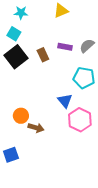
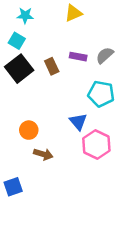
orange circle: (21, 116) -> (29, 130), moved

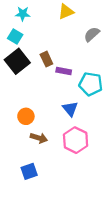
gray semicircle: (105, 55) -> (92, 34), moved
purple rectangle: (78, 57) -> (64, 71), moved
pink hexagon: (96, 145) -> (76, 140), moved
blue square: (13, 187) -> (29, 171), moved

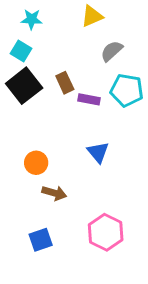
gray semicircle: (92, 34) -> (112, 51), moved
cyan pentagon: (91, 84) -> (127, 90), moved
pink hexagon: (76, 140) -> (106, 232), moved

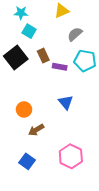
cyan square: (21, 51) -> (29, 31), moved
brown arrow: (54, 193) -> (36, 130), turned 133
blue square: (41, 240) -> (27, 161), turned -35

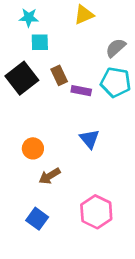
cyan square: (29, 31) -> (40, 42), turned -32
gray semicircle: (75, 34) -> (116, 48), moved

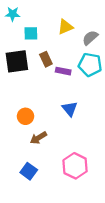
yellow triangle: (84, 15) -> (65, 27), moved
cyan star: (29, 17) -> (13, 14), moved
black square: (22, 78) -> (17, 61), turned 30

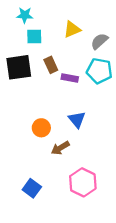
cyan star: (13, 14) -> (25, 15), moved
orange circle: (25, 116) -> (41, 128), moved
brown arrow: (38, 138) -> (60, 148), moved

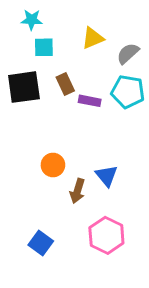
blue triangle: (77, 119) -> (106, 176), moved
brown arrow: (60, 148) -> (77, 191), turned -42

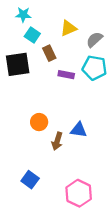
cyan square: (44, 47) -> (32, 35), turned 35
brown rectangle: (65, 84) -> (49, 53), moved
blue triangle: (106, 176) -> (79, 130), turned -42
pink hexagon: (106, 235) -> (79, 193), moved

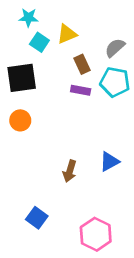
yellow triangle: (68, 28) -> (67, 34), moved
brown rectangle: (49, 53) -> (82, 64), moved
orange circle: (39, 122) -> (20, 120), moved
blue triangle: (79, 130) -> (109, 162), moved, turned -36

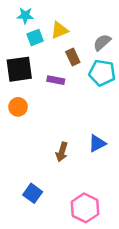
cyan square: (39, 42) -> (35, 37), turned 35
purple rectangle: (81, 90) -> (56, 80), moved

